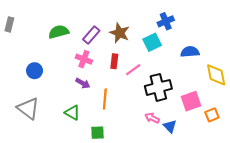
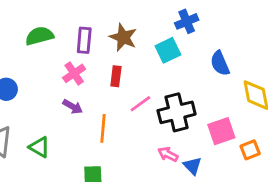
purple rectangle: (91, 35) -> (84, 40), turned -36
blue semicircle: (190, 52) -> (220, 63), turned -108
pink cross: (84, 59) -> (74, 73), turned 35
pink line: (133, 70) -> (140, 104), moved
green triangle: (72, 113) -> (39, 147), moved

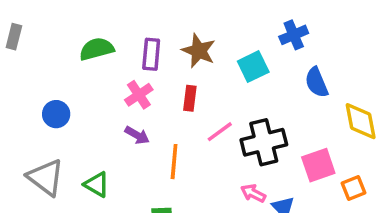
blue cross: (187, 21) -> (294, 35), moved

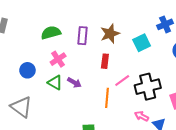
brown star: (199, 51) -> (110, 34), turned 30
pink cross: (139, 95) -> (58, 59), moved
orange line: (174, 162) -> (107, 98), moved
green triangle: (97, 184) -> (55, 83), moved

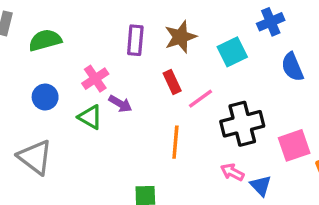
green semicircle: (51, 33) -> (45, 40), moved
red rectangle: (105, 61) -> (172, 82), turned -32
pink line: (122, 80) -> (200, 99), moved
purple arrow: (74, 83) -> (120, 104), moved

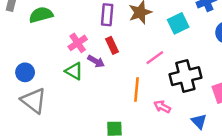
red rectangle: (172, 82) -> (112, 45), moved
blue circle: (45, 97) -> (25, 72), moved
pink arrow: (232, 172) -> (162, 107), moved

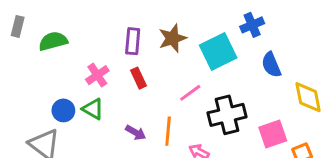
cyan square: (178, 23) -> (218, 51), size x1.4
purple arrow: (96, 61) -> (136, 133), moved
blue circle: (25, 72) -> (63, 110), moved

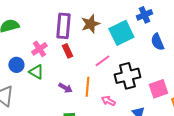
purple rectangle: (133, 41) -> (63, 26), size x1.4
blue circle: (63, 110) -> (16, 65), moved

